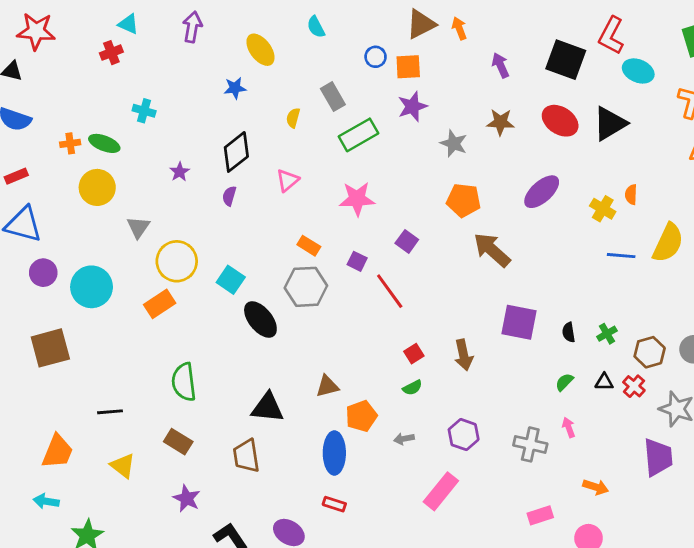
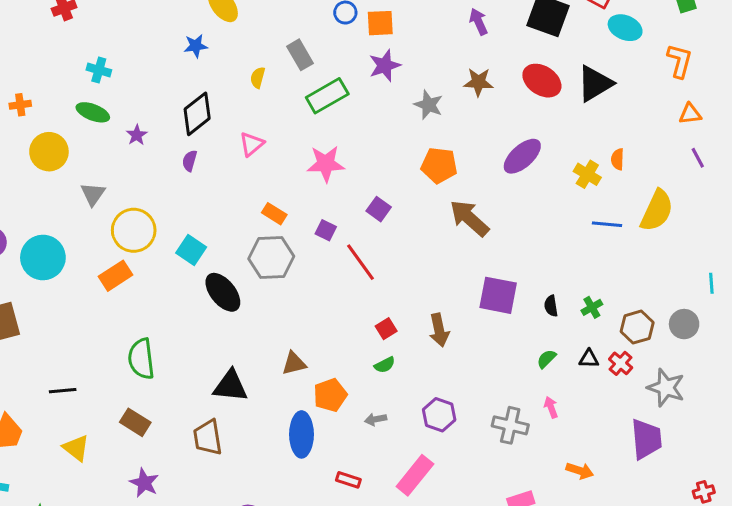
green ellipse: (104, 143) -> (93, 112), moved
red rectangle: (334, 504) -> (348, 480), moved

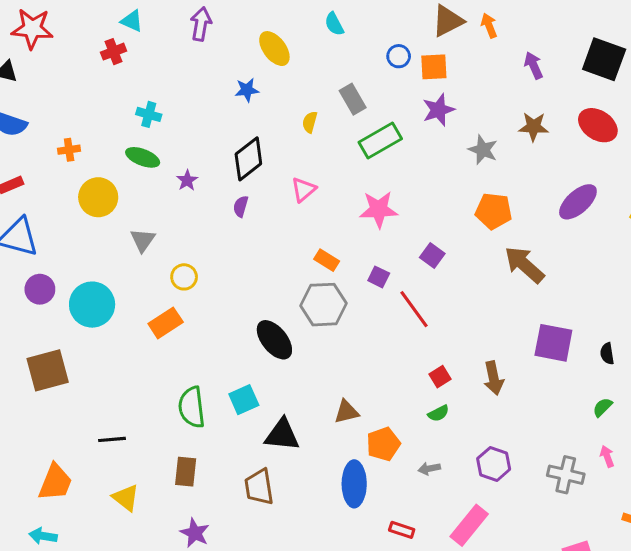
yellow circle: (134, 230) -> (184, 277), size x0.6
cyan square: (191, 250) -> (244, 400), moved, turned 32
brown rectangle: (135, 422) -> (186, 472), turned 64

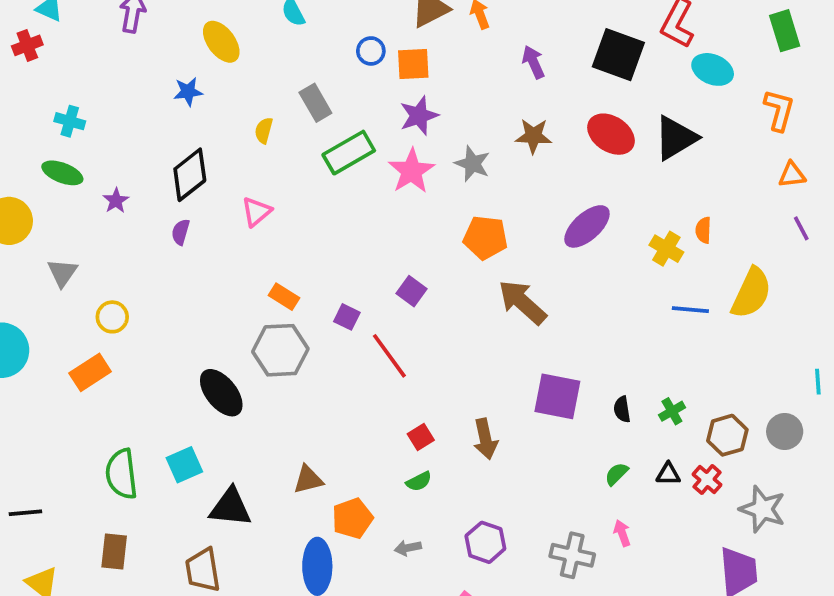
pink star: (379, 209) -> (411, 171), moved, turned -30

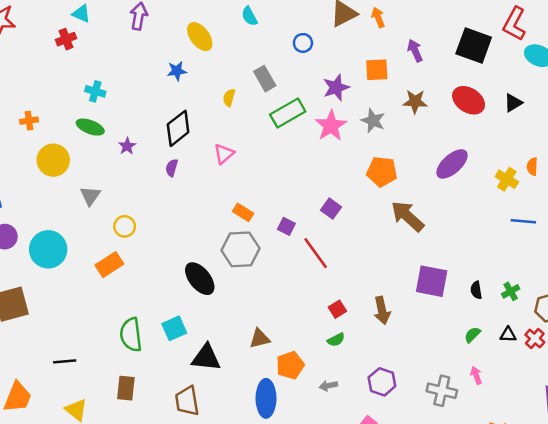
orange square: (413, 64) -> (377, 70), moved
black triangle: (676, 138) -> (513, 103), size x0.6

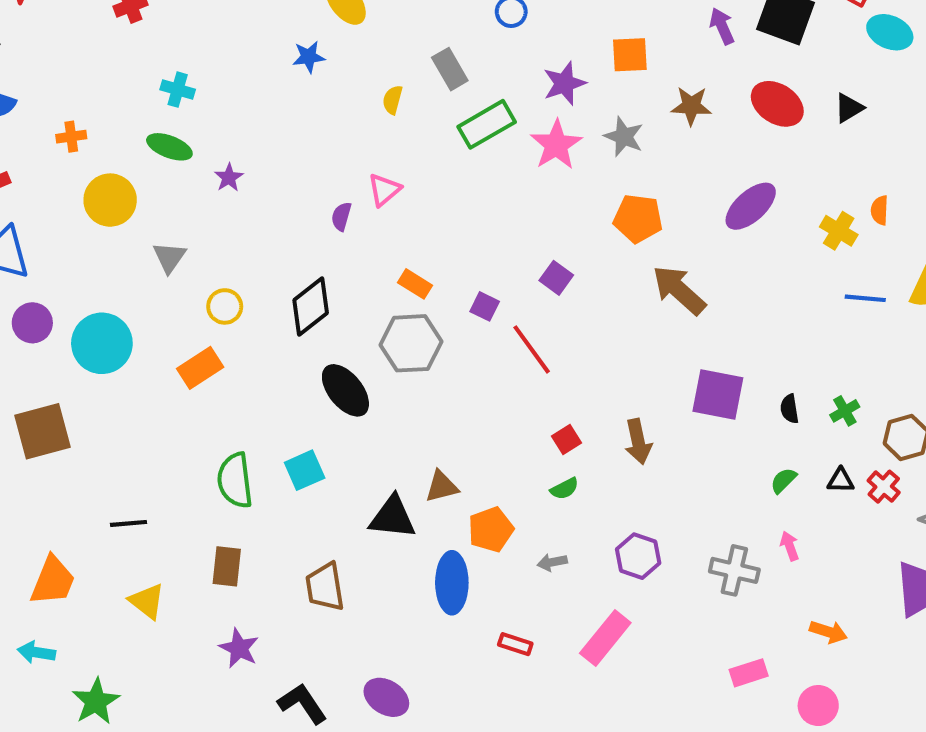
purple arrow: (415, 51) -> (722, 26), moved
black diamond: (178, 128) -> (311, 306), moved
purple semicircle: (172, 168) -> (341, 216), moved
black triangle: (206, 358) -> (393, 517), moved

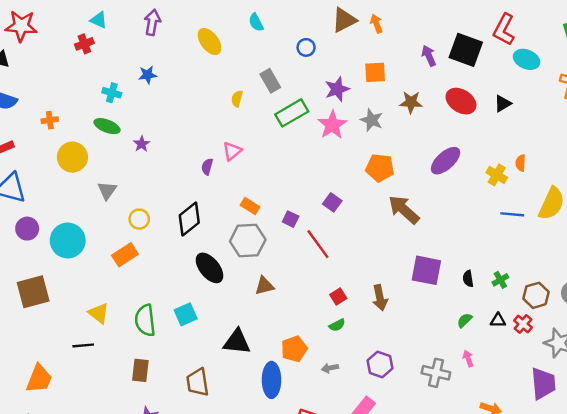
blue star: (309, 57) -> (148, 75), moved
brown triangle: (442, 487) -> (264, 286), moved
yellow triangle: (147, 601) -> (99, 313), moved

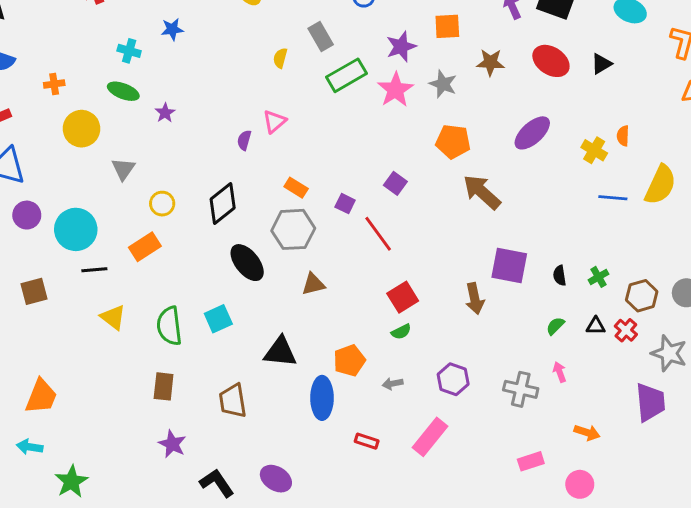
brown square: (33, 292) -> (34, 291), size x0.7
red square: (338, 297) -> (403, 297), size x1.5
brown arrow: (380, 298) -> (475, 299), moved
black line: (83, 345) -> (94, 270), moved

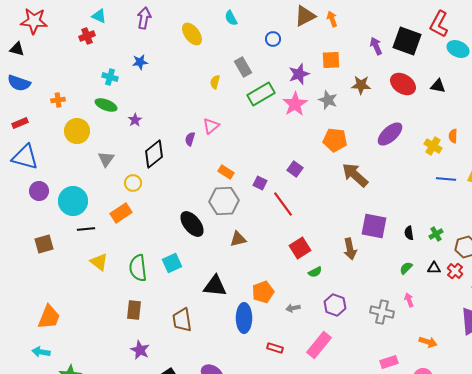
black triangle: (601, 64) -> (438, 86), turned 42
black diamond: (223, 204) -> (154, 154), moved
green semicircle: (401, 332) -> (315, 272), moved

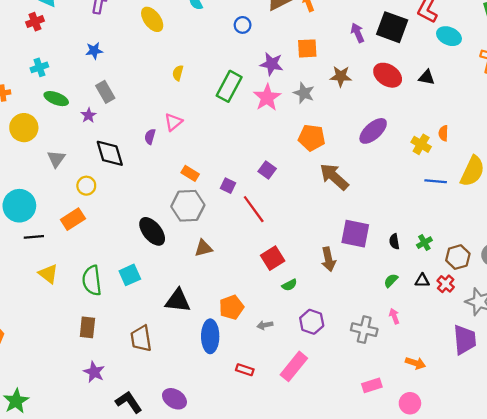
gray rectangle: (243, 67) -> (105, 92), moved
purple star: (299, 74) -> (272, 64), turned 30
cyan cross: (110, 77) -> (39, 67), moved, turned -35
green rectangle: (261, 94) -> (229, 86), turned -32
black diamond: (154, 154) -> (110, 153), turned -68

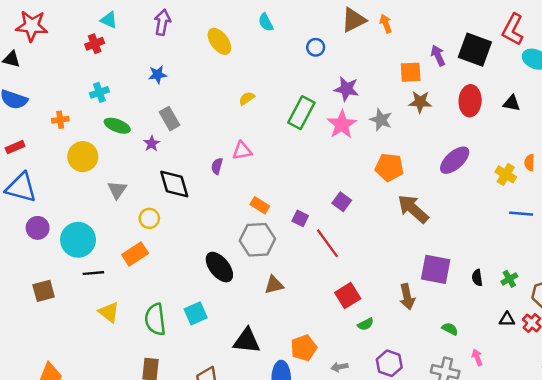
orange square: (307, 48) -> (411, 72), moved
yellow semicircle: (178, 73) -> (247, 98), turned 40
red ellipse: (388, 75) -> (470, 101), turned 60
pink triangle: (173, 122) -> (242, 151), turned 30
green semicircle: (391, 280) -> (450, 329), moved, turned 72

